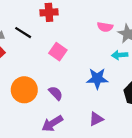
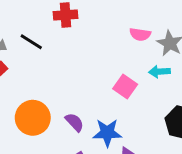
pink square: (58, 52) -> (125, 86), moved
blue star: (97, 79) -> (107, 133), moved

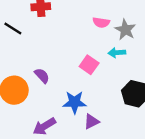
purple semicircle: (74, 122) -> (42, 76), moved

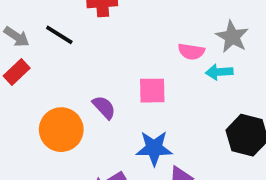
pink semicircle: (101, 22) -> (191, 52), moved
pink square: (89, 65) -> (152, 91), moved, turned -36

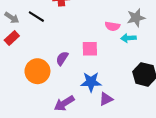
gray star: (232, 37) -> (136, 18), turned 30
purple semicircle: (104, 107) -> (62, 58), turned -104

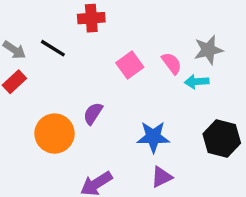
pink semicircle: (112, 26) -> (172, 63), turned -136
pink square: (90, 49) -> (130, 65), moved, turned -35
blue star: (91, 82) -> (153, 137), moved

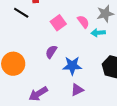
black line: (53, 48) -> (21, 13), moved
purple semicircle: (93, 113) -> (51, 52), moved

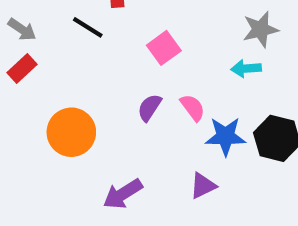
pink semicircle: (83, 22) -> (193, 108), moved
blue star: (72, 66) -> (226, 136), moved

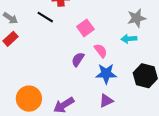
pink semicircle: (193, 108) -> (101, 51), moved
orange circle: (71, 132) -> (29, 99), moved
blue star: (226, 136) -> (106, 74), moved

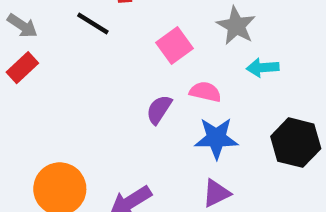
gray star: (137, 18) -> (236, 26), moved, turned -30
pink semicircle: (101, 51) -> (205, 92), turned -40

